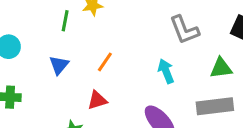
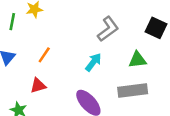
gray L-shape: (184, 30) -> (108, 29), turned -105
cyan arrow: (166, 71) -> (93, 62), turned 60

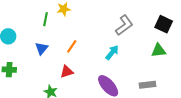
green triangle: (138, 60) -> (159, 50), moved
gray rectangle: (133, 90) -> (147, 85), moved, size x0.7

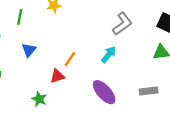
green line: (46, 19) -> (20, 17), moved
orange line: (72, 46) -> (70, 59), moved

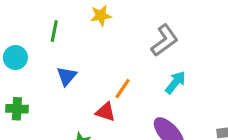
gray L-shape: (122, 24) -> (165, 40), moved
red triangle: (57, 76) -> (105, 112), turned 35

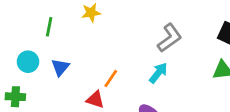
gray L-shape: (165, 40) -> (170, 38), moved
cyan circle: (15, 57) -> (28, 62), moved

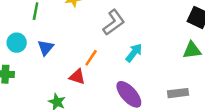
gray L-shape: (170, 38) -> (114, 22), moved

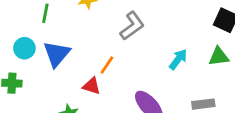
blue triangle: (46, 48) -> (57, 54), size x1.5
cyan arrow: (134, 53) -> (178, 59), moved

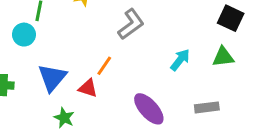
cyan circle: (24, 48) -> (24, 35), moved
blue triangle: (57, 54) -> (52, 78), moved

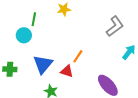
gray L-shape: (131, 24) -> (115, 26), moved

